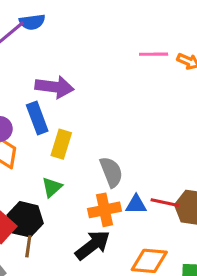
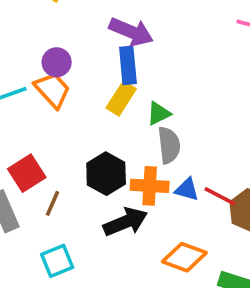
blue rectangle: (37, 118) -> (128, 65), moved
green triangle: (52, 187) -> (159, 113), moved
black hexagon: (25, 219) -> (106, 174), moved

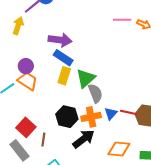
blue rectangle: (128, 65) -> (63, 58), turned -36
green triangle: (159, 113) -> (86, 78), size x1.5
blue triangle: (187, 189) -> (111, 114), turned -48

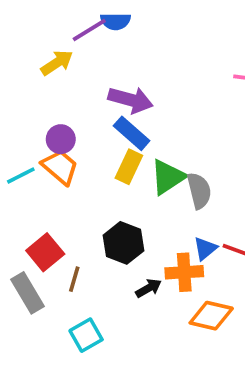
yellow arrow: (18, 26) -> (57, 63), turned 30
gray semicircle: (95, 93) -> (199, 191), moved
orange cross: (91, 117) -> (184, 272), moved
black arrow: (84, 139) -> (149, 288), size x0.6

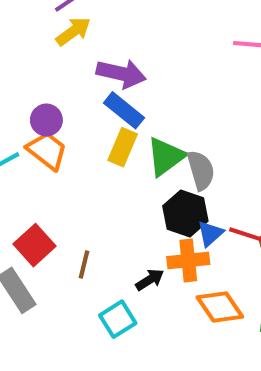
yellow arrow: (57, 63) -> (73, 31), moved
black hexagon: (123, 243) -> (185, 214), moved
brown line: (74, 279) -> (84, 265), moved
orange diamond: (211, 316) -> (220, 307), turned 45
cyan square: (86, 335) -> (118, 319), moved

